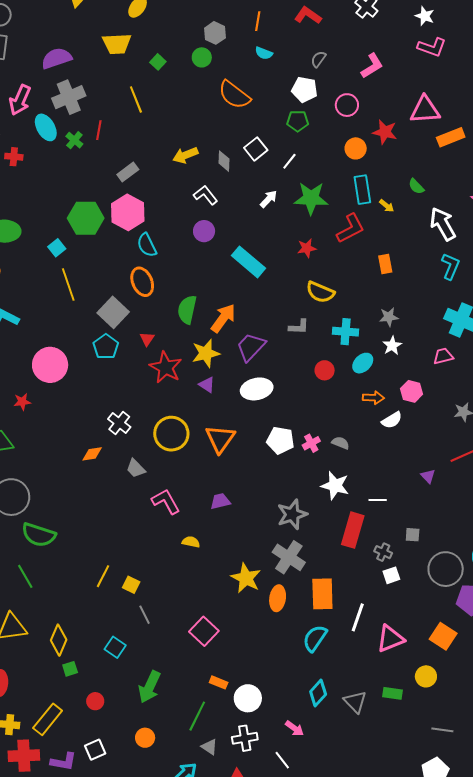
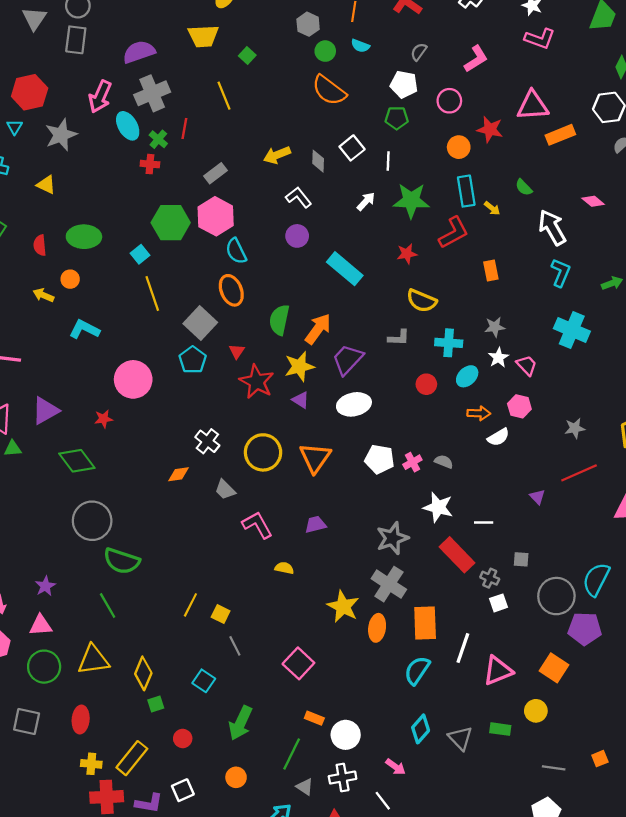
green circle: (202, 57) -> (325, 51), moved
red cross: (14, 157) -> (150, 164), moved
white line: (289, 161) -> (388, 161), turned -36
pink trapezoid: (443, 356) -> (527, 365), moved, turned 60
red rectangle: (353, 530) -> (457, 555), turned -60

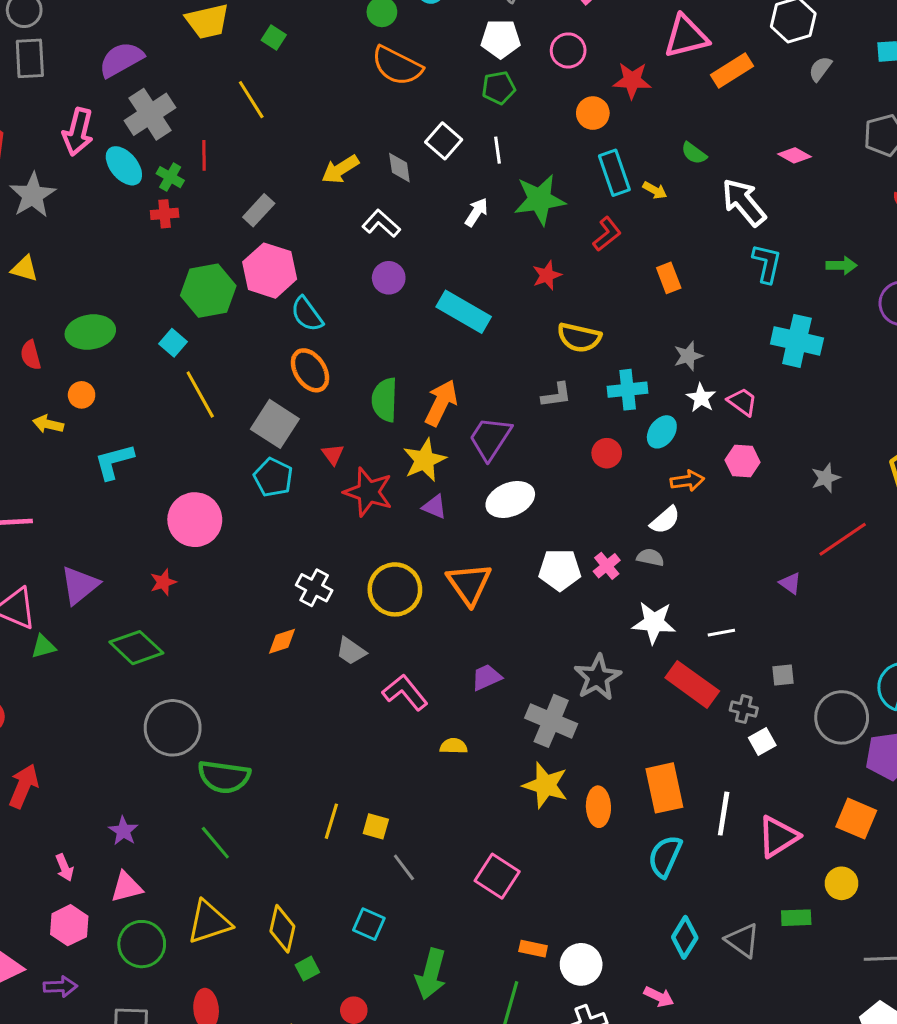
red L-shape: (454, 233) -> (607, 234), size x0.7
green arrow: (612, 283) -> (842, 265), turned 30
cyan L-shape: (84, 329) -> (114, 462), turned -32
white semicircle: (498, 437) -> (665, 520), moved
gray cross: (389, 584) -> (551, 721), moved

